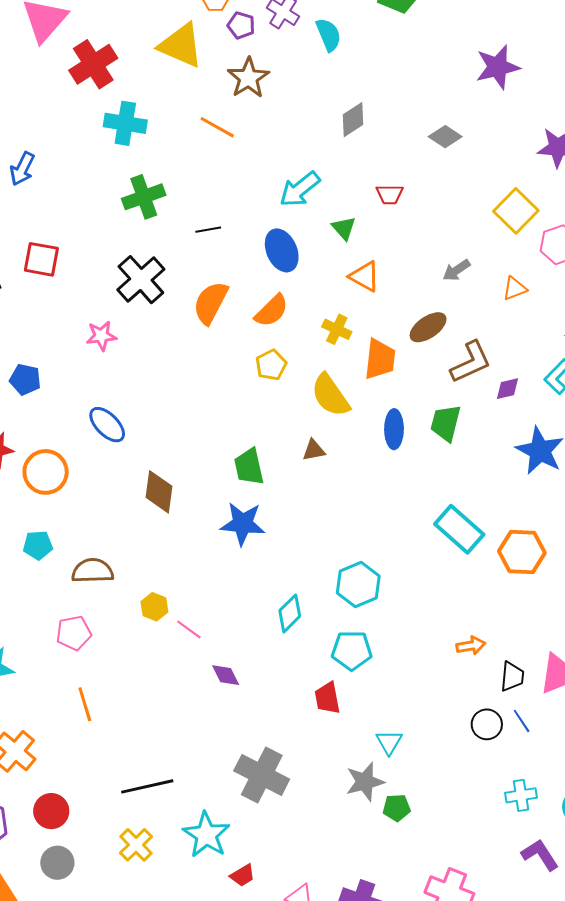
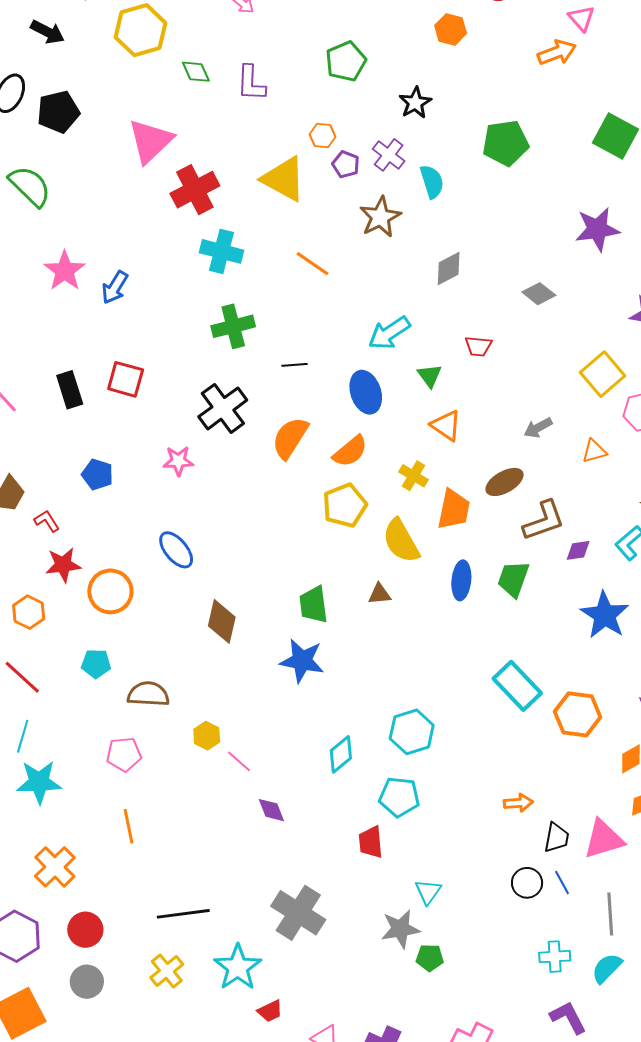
brown star: (248, 78) -> (380, 217), moved
yellow pentagon: (271, 365) -> (345, 505), size x1.4
blue pentagon: (25, 380) -> (97, 475), moved

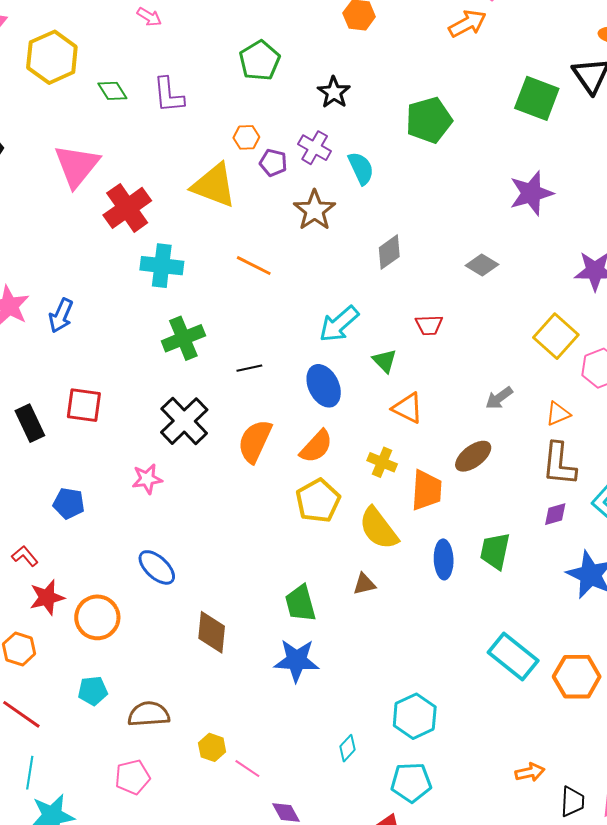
brown L-shape: (544, 521) -> (559, 464), moved, turned 123
cyan diamond: (341, 754) -> (348, 748), size x0.7

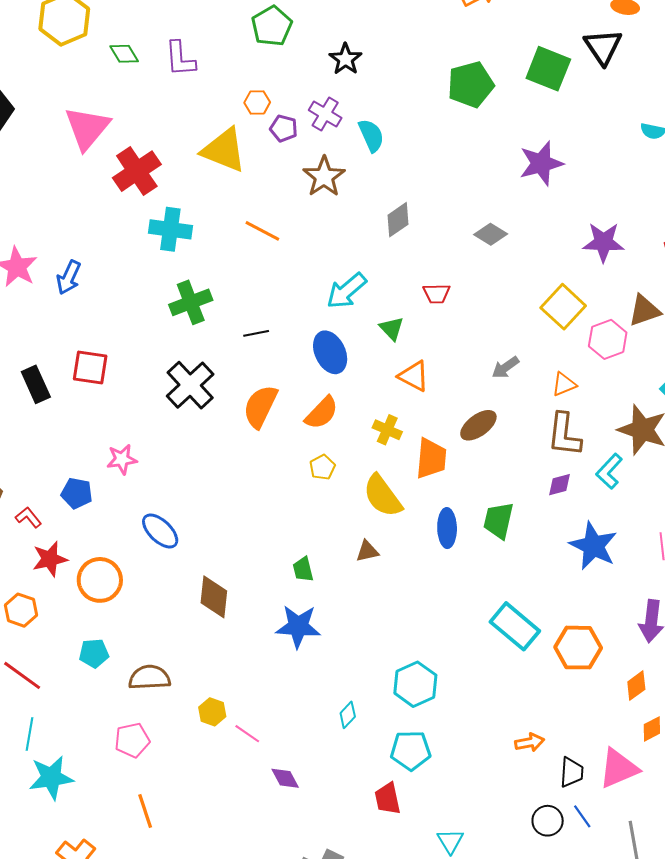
green pentagon: (429, 120) -> (471, 85), moved
pink star: (147, 479) -> (122, 459), moved
yellow pentagon: (318, 501) -> (322, 467), size x0.6
blue pentagon: (69, 503) -> (77, 493), moved
green trapezoid: (300, 603) -> (303, 569), size x0.7

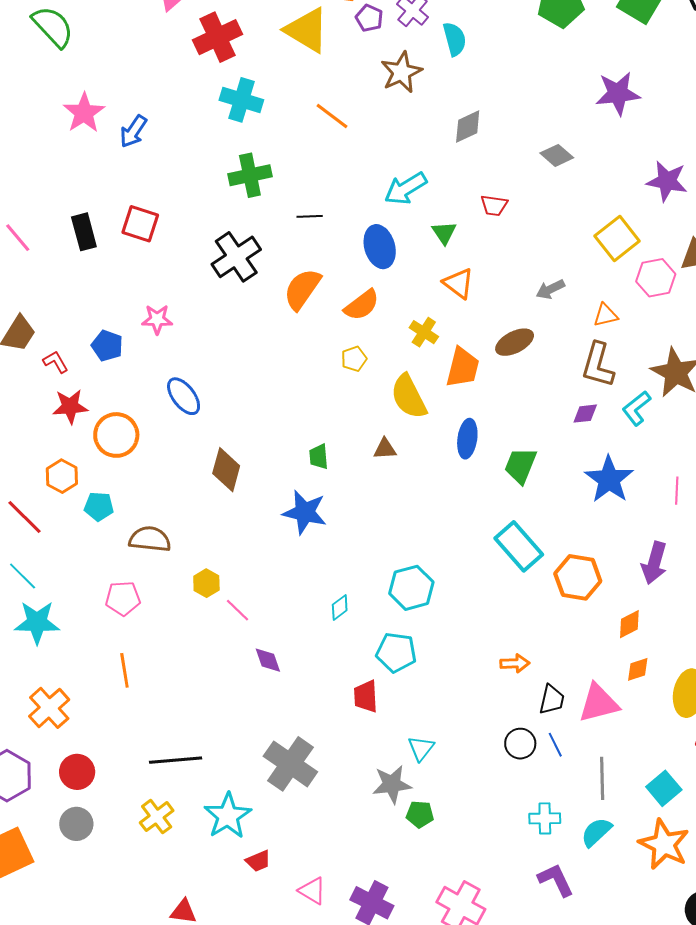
green trapezoid: (499, 521) -> (520, 465), moved
orange hexagon: (21, 610) -> (62, 476), moved
cyan line: (30, 734) -> (23, 576), turned -64

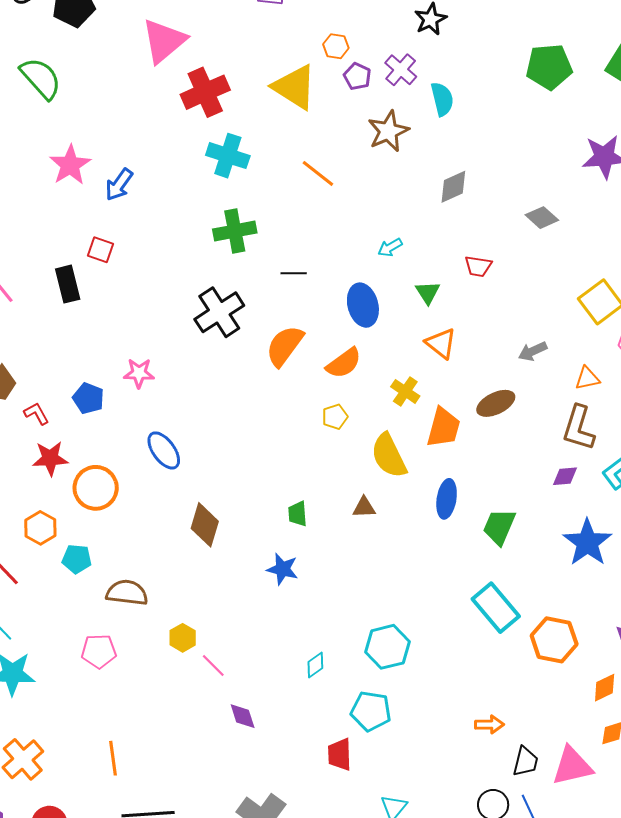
cyan arrow: (406, 188) -> (390, 247), size x0.6
red square: (140, 224) -> (101, 250), moved, size x0.7
blue star: (305, 512) -> (283, 569), size x0.7
orange line: (124, 670) -> (113, 758), moved

